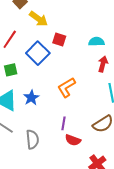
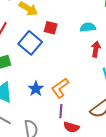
orange L-shape: (66, 87) -> (60, 88), moved
blue star: (31, 98) -> (36, 89), moved

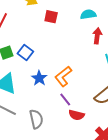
blue square: (30, 43) -> (25, 53), moved, size x0.7
purple line: (61, 111) -> (65, 99), turned -40

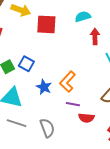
red square: (51, 17) -> (46, 24), size x1.5
purple line: (65, 99) -> (73, 104), turned -32

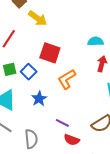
red square: (46, 24) -> (50, 53), moved
orange L-shape: (67, 82) -> (67, 79), moved

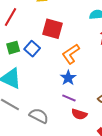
blue star: (39, 99) -> (68, 78), moved
gray semicircle: (31, 139) -> (39, 116), turned -54

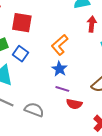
red square: (52, 29) -> (22, 23), moved
blue square: (32, 49) -> (21, 54), moved

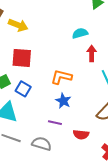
orange L-shape: (60, 45) -> (61, 77), turned 60
purple line: (62, 89) -> (55, 123), moved

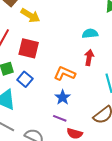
red arrow: (92, 53) -> (89, 58), moved
purple line: (55, 123) -> (60, 118), moved

